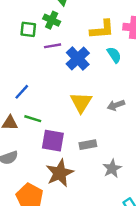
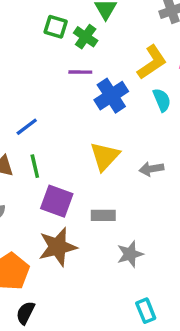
green square: (28, 29) -> (56, 27), moved
yellow L-shape: (102, 29) -> (152, 62), turned -40
green line: (33, 119) -> (35, 166), turned 49

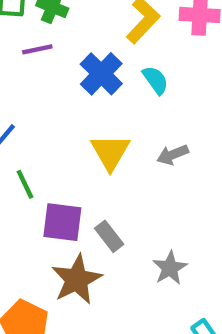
purple line: (80, 72) -> (37, 49), moved
cyan semicircle: (162, 100) -> (155, 80), moved
gray rectangle: (103, 215) -> (109, 236), moved, turned 65

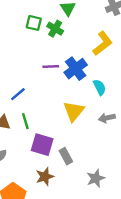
purple line: (37, 49) -> (51, 67), moved
cyan semicircle: (155, 80) -> (99, 87), moved
brown star: (77, 280) -> (45, 176), size x0.7

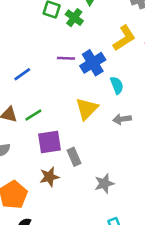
blue line: (18, 94) -> (22, 74), moved
green line: (25, 121) -> (33, 115), turned 70
purple square: (42, 145) -> (49, 142), turned -30

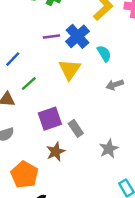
yellow triangle: (87, 109) -> (70, 69), moved
green line: (33, 115) -> (29, 84), moved

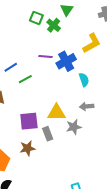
yellow triangle: (70, 69) -> (56, 113), moved, turned 42
green line: (29, 84) -> (25, 79), moved
gray star: (109, 149) -> (74, 127), moved

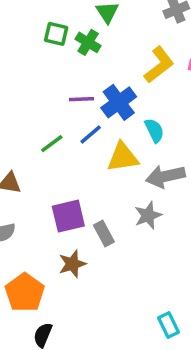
blue line: (11, 67) -> (91, 134), moved
gray arrow: (87, 106) -> (165, 176), size x1.5
yellow triangle: (56, 113) -> (123, 157), moved

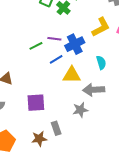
cyan semicircle: (154, 130) -> (101, 63), moved
green line: (52, 144) -> (36, 46), moved
gray rectangle: (104, 233) -> (56, 128), moved
brown star: (72, 264) -> (39, 139), moved

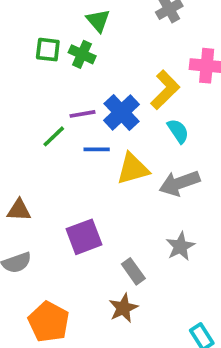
yellow L-shape: (101, 27) -> (165, 90), moved
blue line: (56, 59) -> (97, 149), turned 48
gray star: (80, 110) -> (180, 246), moved
brown star: (39, 139) -> (123, 308), moved

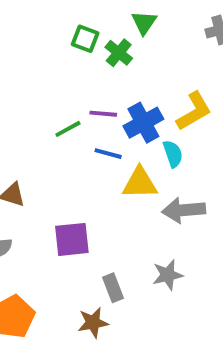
cyan semicircle: (178, 131) -> (173, 154), moved

